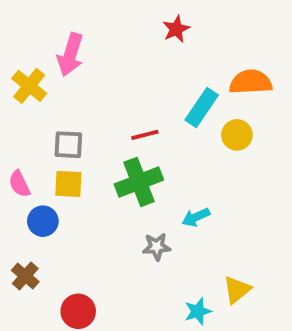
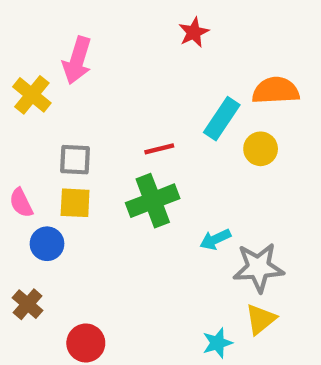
gray star: (157, 247) -> (258, 267), moved, size x1.6

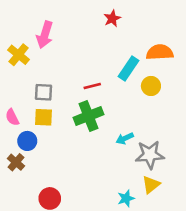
brown cross: (28, 304) -> (16, 162), moved

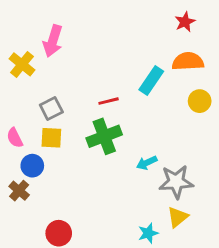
red star: (112, 19) -> (185, 22), moved
yellow circle: (151, 86) -> (200, 101), moved
gray square: (43, 92) -> (51, 108), turned -30

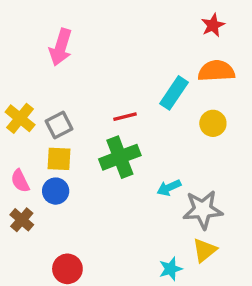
yellow cross: (22, 64) -> (20, 118), moved
yellow circle: (200, 101) -> (213, 123), moved
pink semicircle: (15, 138) -> (20, 181), moved
blue circle: (32, 166) -> (56, 191), moved

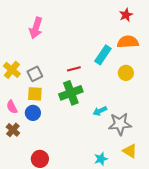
yellow triangle: (204, 250) -> (130, 151), moved, turned -49

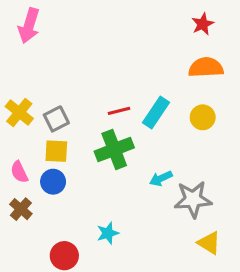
pink arrow: (36, 28) -> (29, 26), moved
cyan rectangle: (103, 55) -> (156, 112), moved
cyan star: (101, 159) -> (108, 233), moved

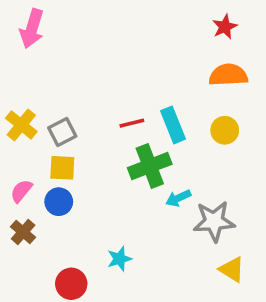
cyan rectangle: (156, 112) -> (173, 125), turned -56
green cross: (114, 149) -> (150, 166), moved
pink semicircle: (19, 172) -> (21, 191), turned 65

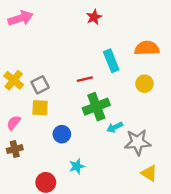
red star: (225, 27) -> (94, 17), moved
pink arrow: (32, 29) -> (21, 18), turned -125
cyan rectangle: (173, 125) -> (111, 61), moved
blue circle: (59, 202) -> (62, 134), moved
brown cross: (23, 232) -> (15, 149), turned 35

